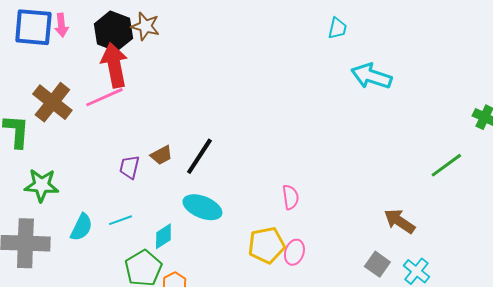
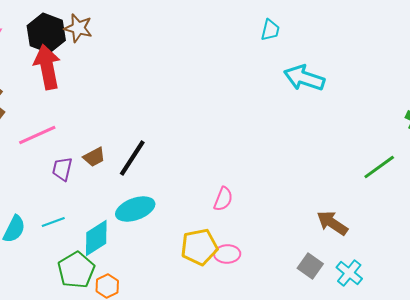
pink line: (104, 97) -> (37, 135), moved
pink semicircle: (290, 197) -> (223, 199), turned 30
cyan ellipse: (202, 207) -> (135, 209), turned -42
cyan diamond: (163, 236) -> (96, 238), size x1.4
pink ellipse: (294, 252) -> (227, 254), turned 70

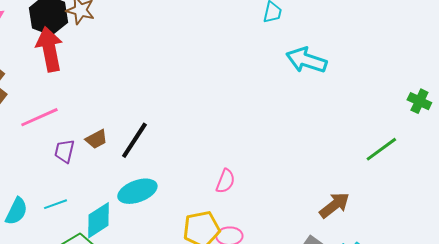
brown arrow: (332, 223) -> (334, 205), turned 108

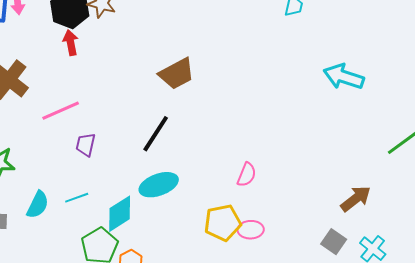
red arrow: (49, 49) -> (71, 43), size x0.6
cyan arrow: (306, 60) -> (344, 77), moved
brown trapezoid: (96, 139) -> (177, 74), moved, size x1.6

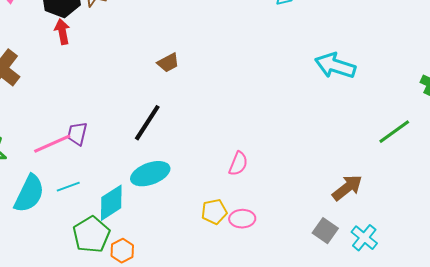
brown trapezoid: (177, 74) -> (168, 63), size x0.6
pink line: (61, 111) -> (52, 144), moved
cyan semicircle: (38, 205) -> (29, 194), size x1.4
yellow pentagon: (223, 223) -> (214, 212), size x0.7

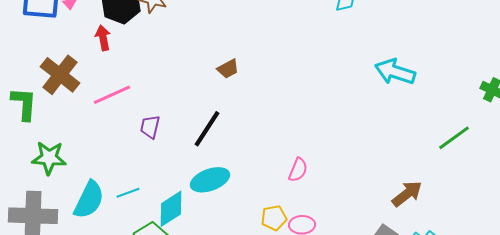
red arrow: (62, 32) -> (103, 38), moved
purple trapezoid: (77, 134) -> (150, 127), moved
pink line: (52, 144) -> (112, 95), moved

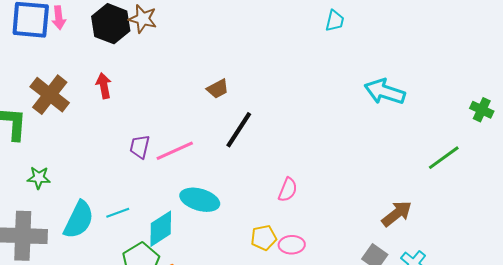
red arrow: (103, 38) -> (104, 86), moved
pink line: (112, 95) -> (175, 151), moved
black line: (207, 129) -> (239, 130), moved
green star: (49, 158) -> (39, 178), size x0.7
cyan ellipse: (210, 180) -> (200, 200), turned 36

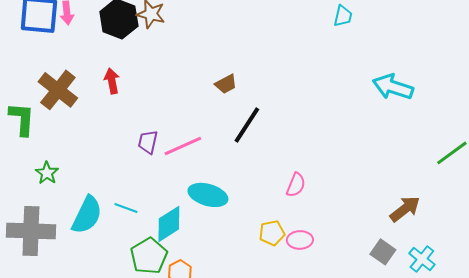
green star: (39, 178) -> (47, 173), turned 30
cyan line: (118, 213) -> (126, 208), turned 40

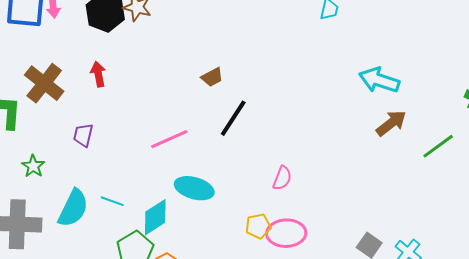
purple trapezoid: (148, 142) -> (83, 135), moved
brown arrow: (405, 209) -> (391, 123), moved
pink ellipse: (300, 240) -> (286, 233), size x1.5

